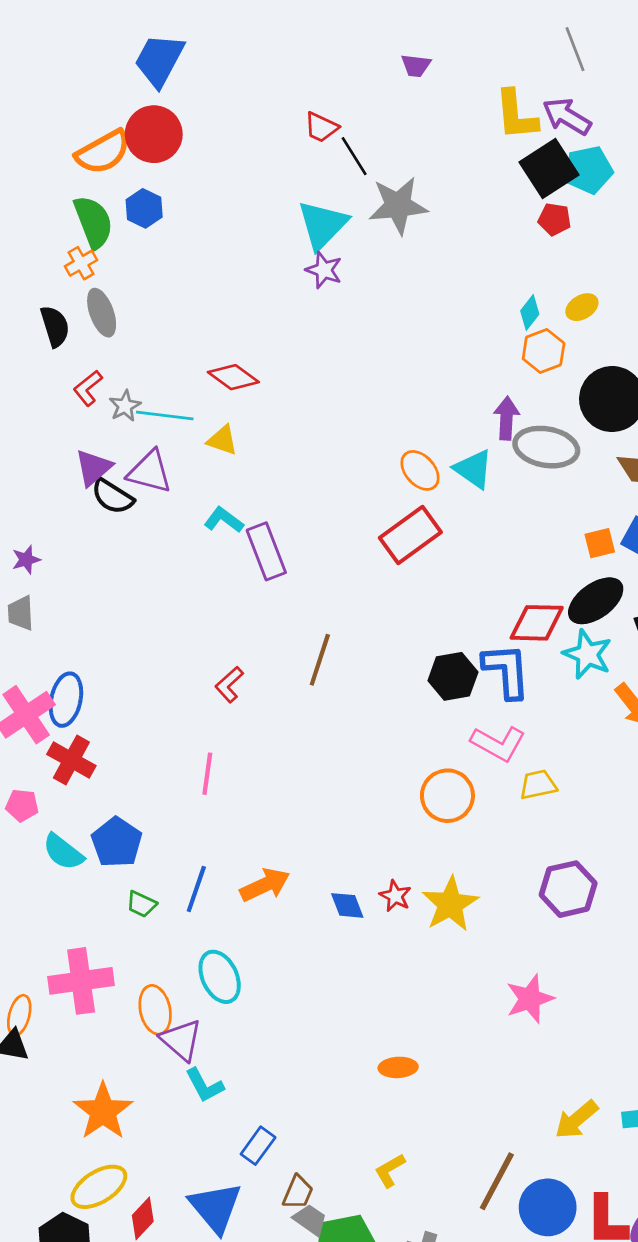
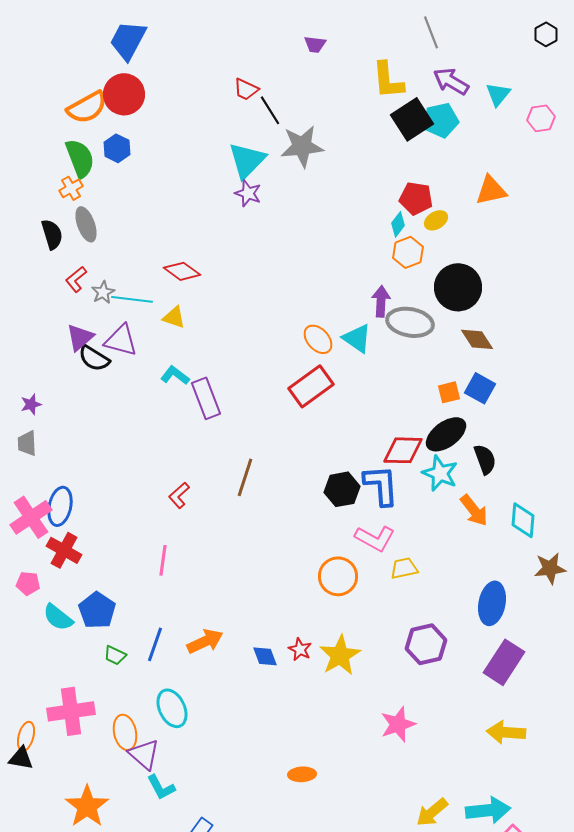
purple arrow: (567, 116) -> (451, 81), moved
red pentagon: (554, 219) -> (416, 198), moved, size x1.4

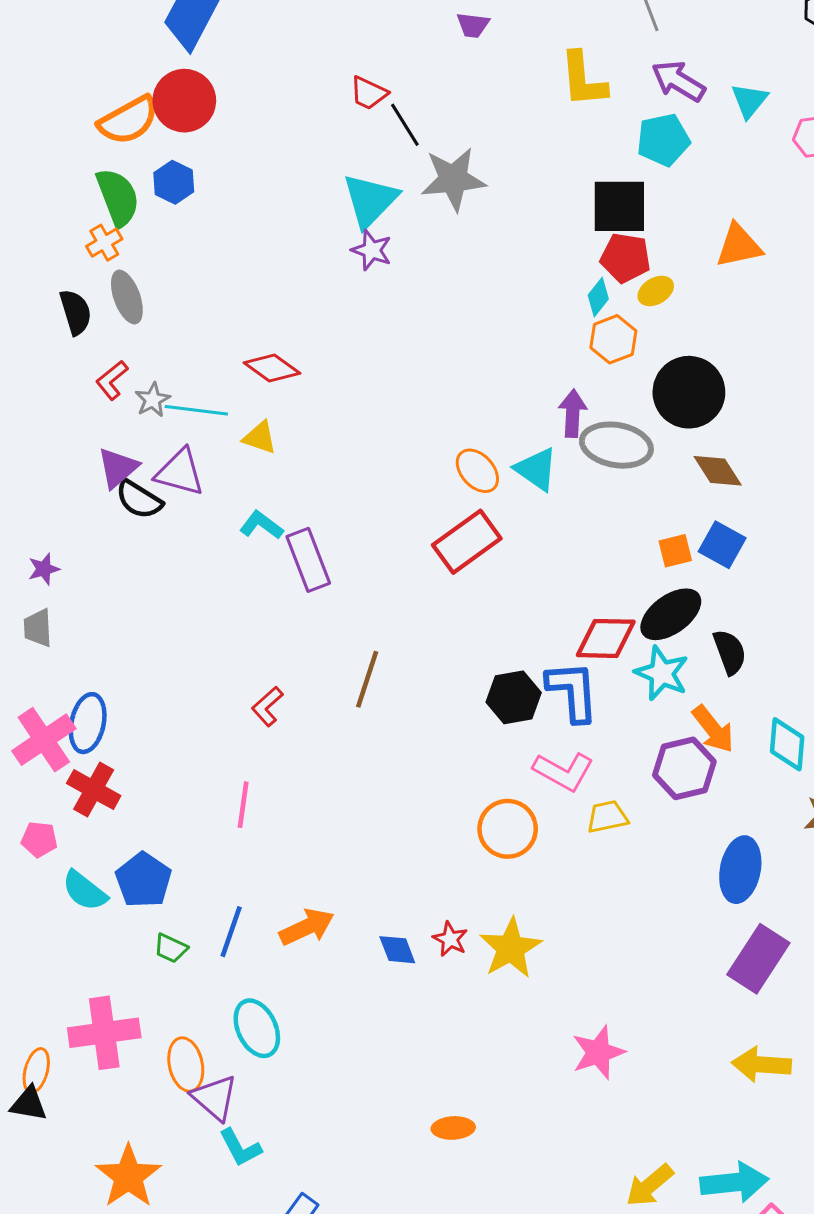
black square: (412, 119) -> (619, 206), moved, turned 33
purple hexagon: (426, 644) -> (684, 768), moved

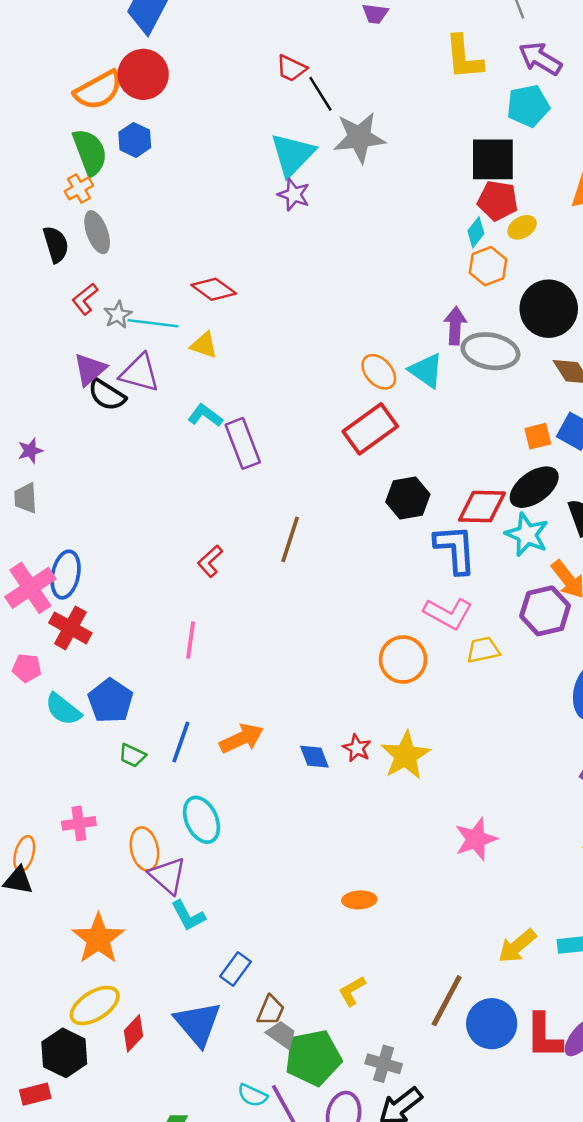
black hexagon: (514, 697) -> (408, 498), moved
pink cross: (104, 1033) -> (79, 823), size x0.6

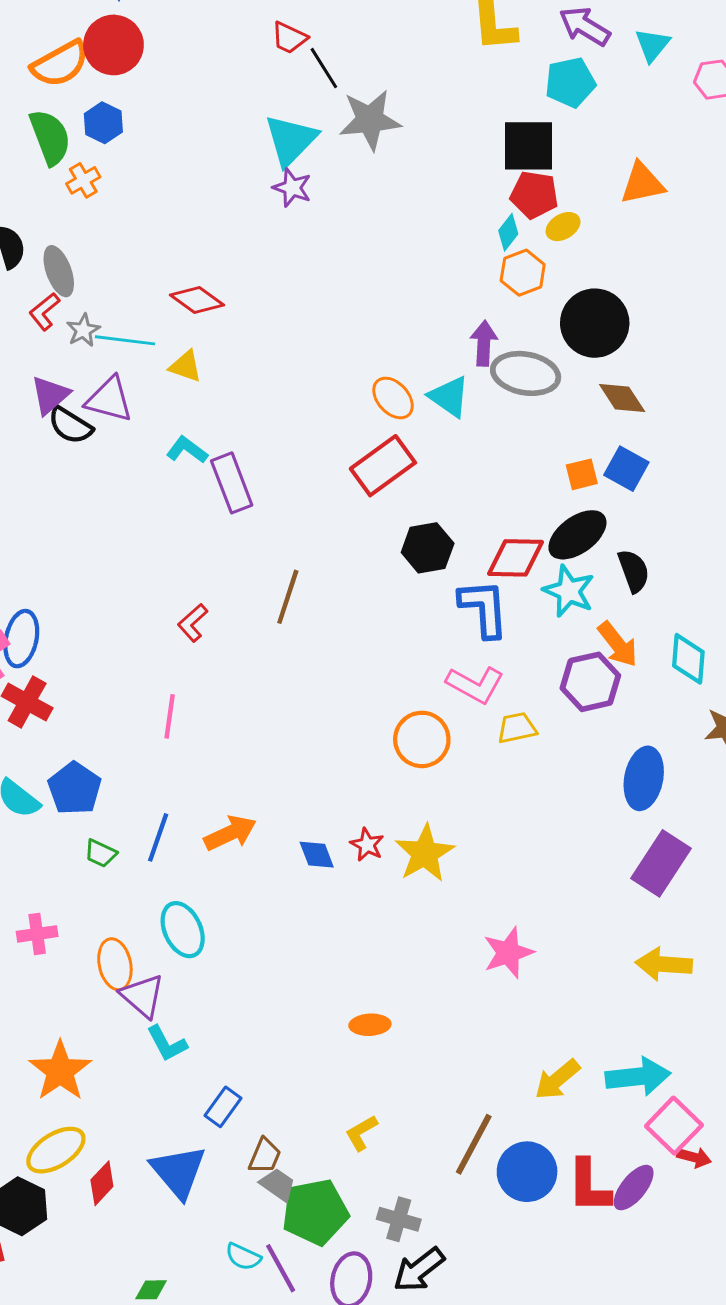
orange cross: (79, 188) -> (83, 180), moved
gray ellipse: (97, 232) -> (59, 271), moved

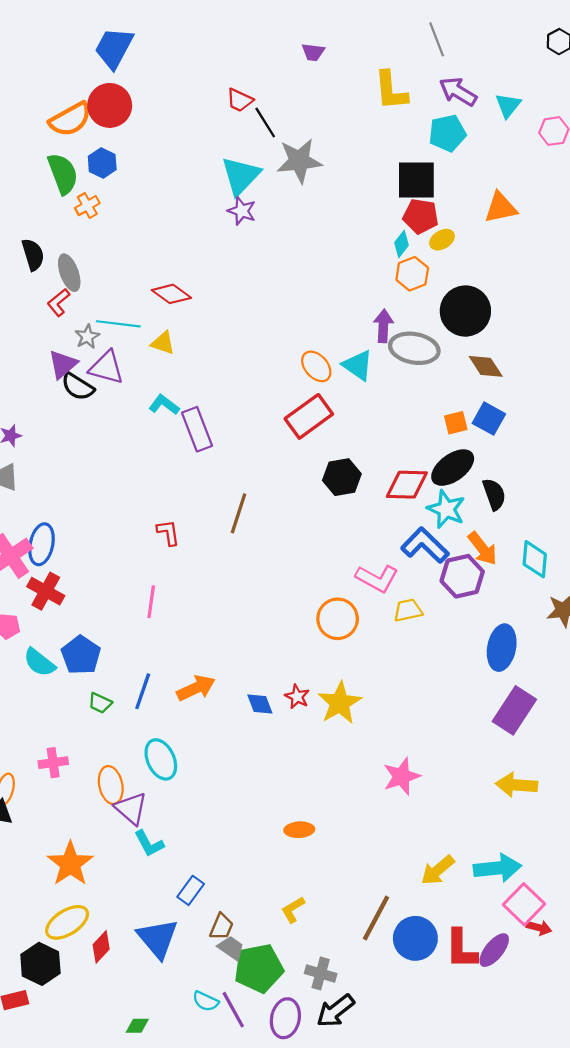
gray star: (83, 330) -> (87, 337), moved
blue L-shape: (484, 608) -> (425, 545), moved, turned -42
red L-shape: (193, 623) -> (168, 533), turned 124

